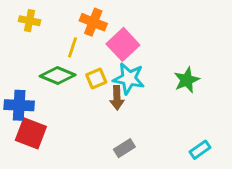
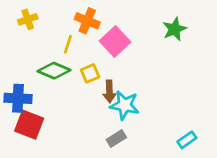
yellow cross: (29, 21) -> (28, 19), turned -30
cyan star: (129, 78) -> (125, 105), moved
green star: (187, 80) -> (174, 29), moved

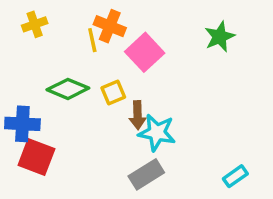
yellow line: (68, 44) -> (92, 40), moved, turned -30
gray rectangle: (116, 138) -> (146, 174), size x1.4

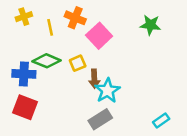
green star: (220, 37) -> (150, 25), turned 30
yellow line: (92, 40) -> (50, 27), moved
blue cross: (22, 124) -> (24, 74), moved
cyan star: (157, 133) -> (107, 91), turned 30

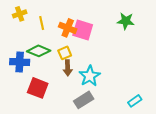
orange cross: (75, 18) -> (68, 28), moved
pink square: (99, 36) -> (83, 30), turned -30
brown arrow: (94, 79) -> (68, 68), moved
red square: (25, 107) -> (38, 88), moved

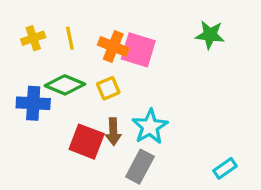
yellow cross: (20, 14) -> (33, 38), moved
brown arrow: (68, 68) -> (113, 132), moved
red square: (38, 88) -> (87, 142), moved
gray rectangle: (84, 100) -> (140, 167), turned -30

